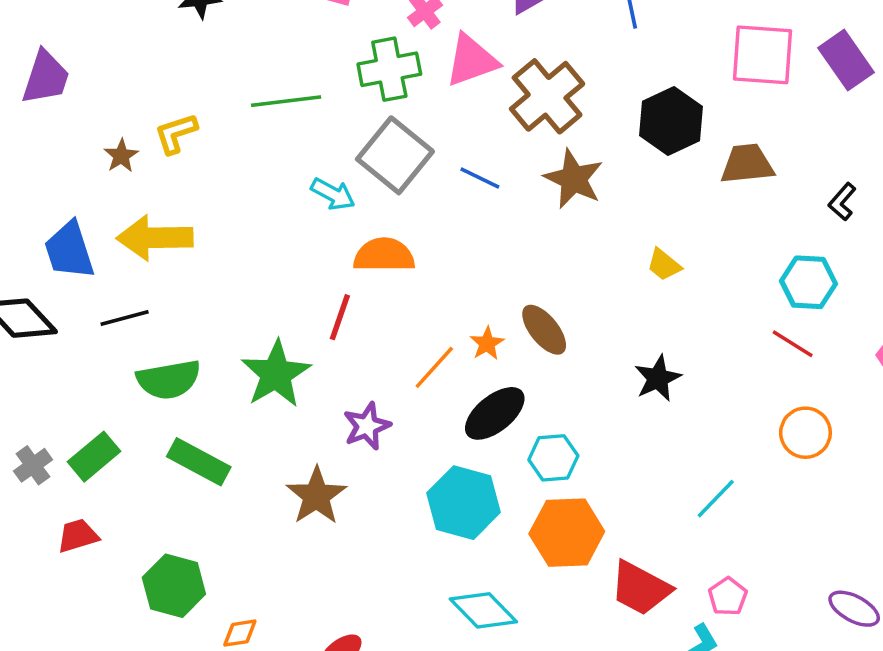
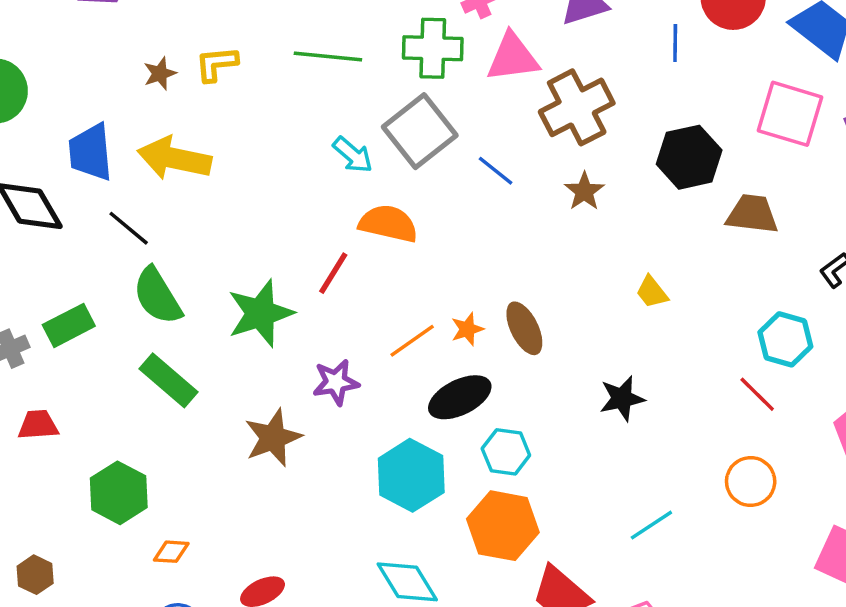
brown star: (574, 179) -> (584, 191), size x0.7
black line: (125, 318) -> (129, 228), turned 42
green semicircle: (169, 380) -> (157, 296), turned 56
green rectangle: (94, 457) -> (69, 325), moved

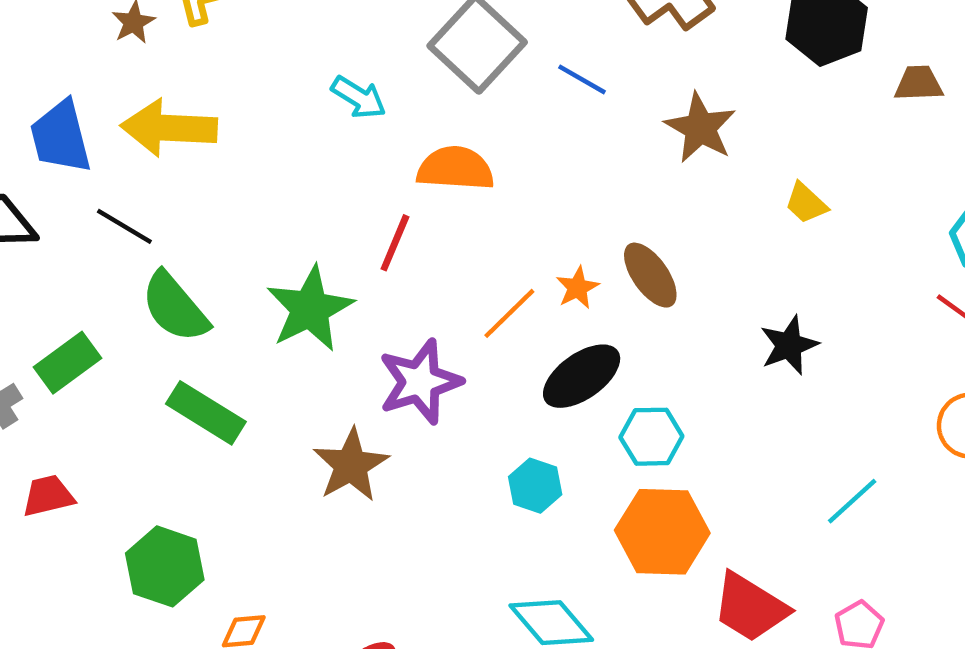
cyan arrow: (353, 155) -> (359, 97), moved
brown star: (584, 191) -> (700, 128), moved, size x1.4
brown trapezoid: (752, 214) -> (919, 83), size x0.7
purple star: (336, 382) -> (420, 382), size x1.4
cyan hexagon: (411, 475) -> (535, 486), size x0.6

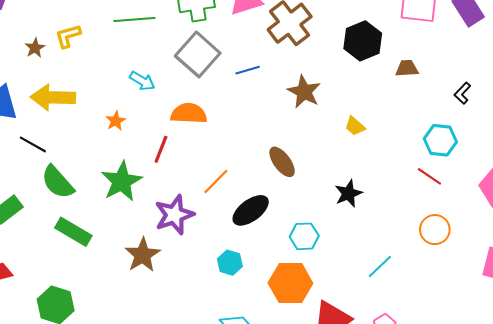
blue line: (582, 79) -> (248, 70), turned -45
orange star: (577, 288) -> (116, 121), moved
cyan hexagon: (651, 437) -> (304, 236), moved

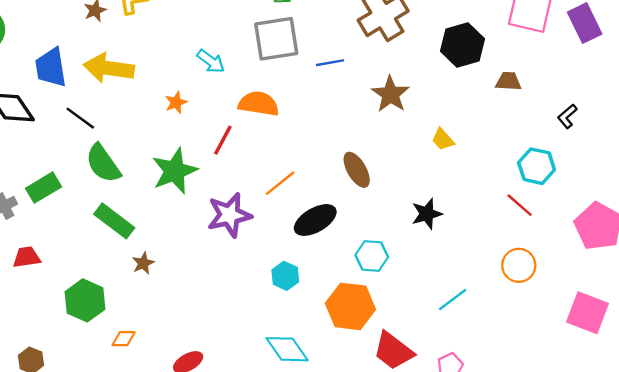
gray square: (198, 54) -> (276, 39), turned 33
brown star: (143, 255) -> (143, 263), moved, size x0.6

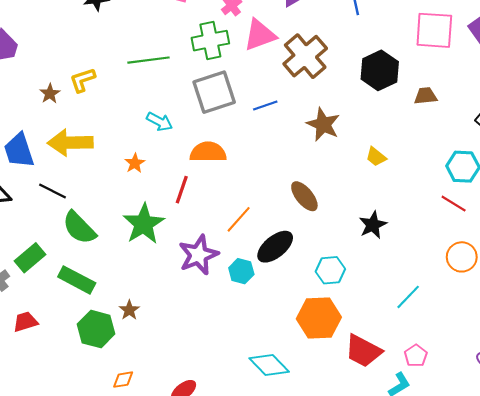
green rectangle: (114, 221) -> (77, 280), moved
cyan hexagon: (285, 276) -> (241, 271), moved
green hexagon: (85, 300) -> (96, 329), moved

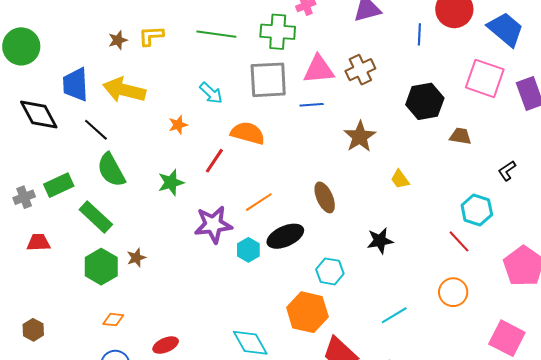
pink triangle: (260, 35) -> (319, 69), moved
brown cross: (305, 56) -> (360, 70), size x0.7
green star: (144, 224) -> (171, 183), size x0.7

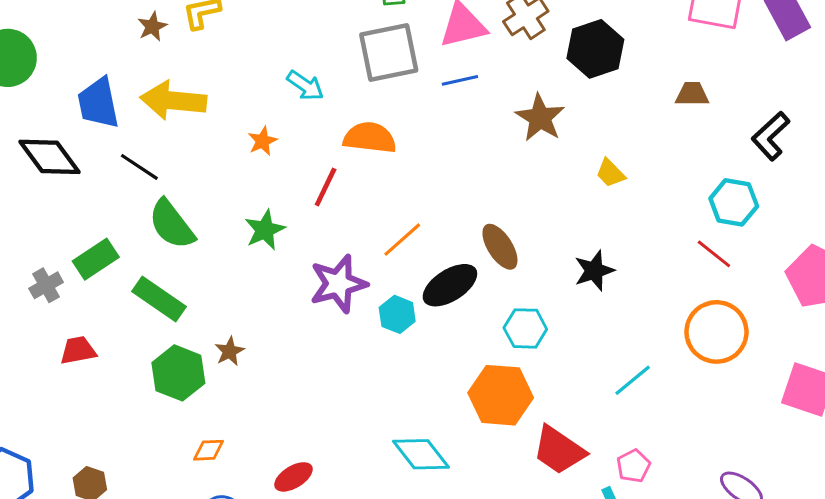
black hexagon: (425, 101) -> (595, 49), moved
black L-shape: (507, 171) -> (771, 136), size x1.5
brown ellipse: (325, 197) -> (500, 247), moved
orange circle: (453, 292) -> (716, 332), size x1.4

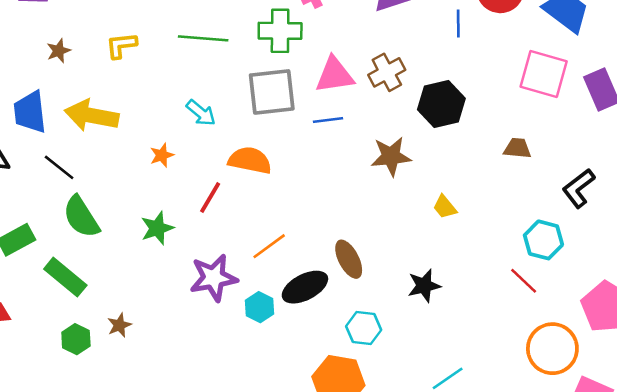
brown star: (152, 26) -> (59, 51), moved
brown star: (540, 118) -> (391, 156), turned 30
orange circle: (716, 332) -> (552, 349), moved
green hexagon: (178, 373) -> (76, 339), size x0.7

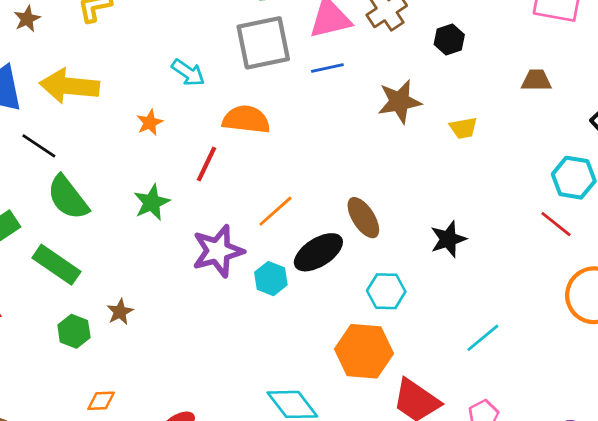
black hexagon: (441, 104) -> (449, 40), size x0.6
yellow trapezoid: (445, 207) -> (463, 128), moved, turned -56

